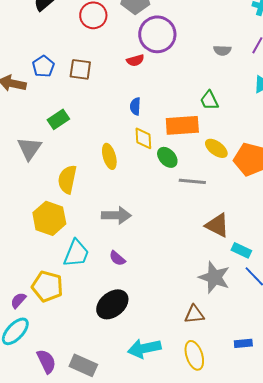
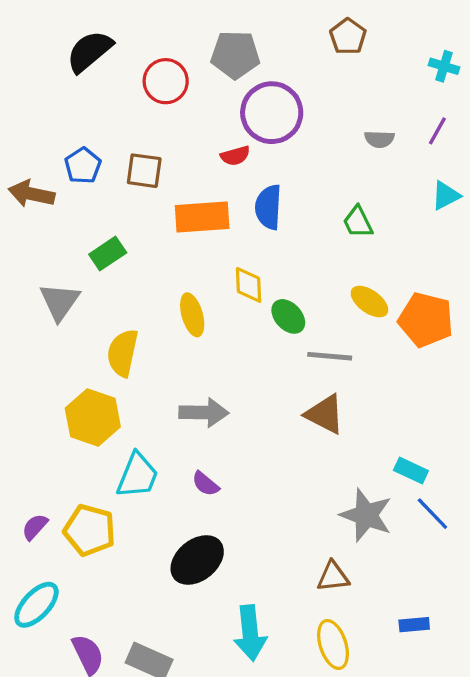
blue semicircle: (135, 106) -> (268, 207), moved, size x1.5
orange rectangle: (182, 125) -> (202, 217), moved
brown triangle: (217, 225) -> (325, 414), moved
purple semicircle: (18, 300) -> (35, 527), moved
cyan arrow: (144, 348) -> (250, 633), turned -84

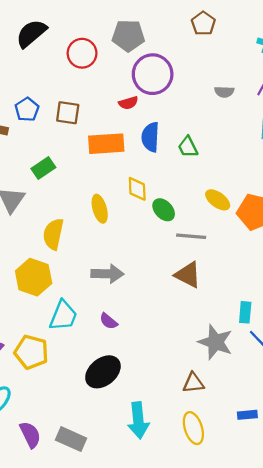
green trapezoid: (358, 222) -> (188, 147), moved
cyan rectangle: (411, 471) -> (245, 312), turned 70

